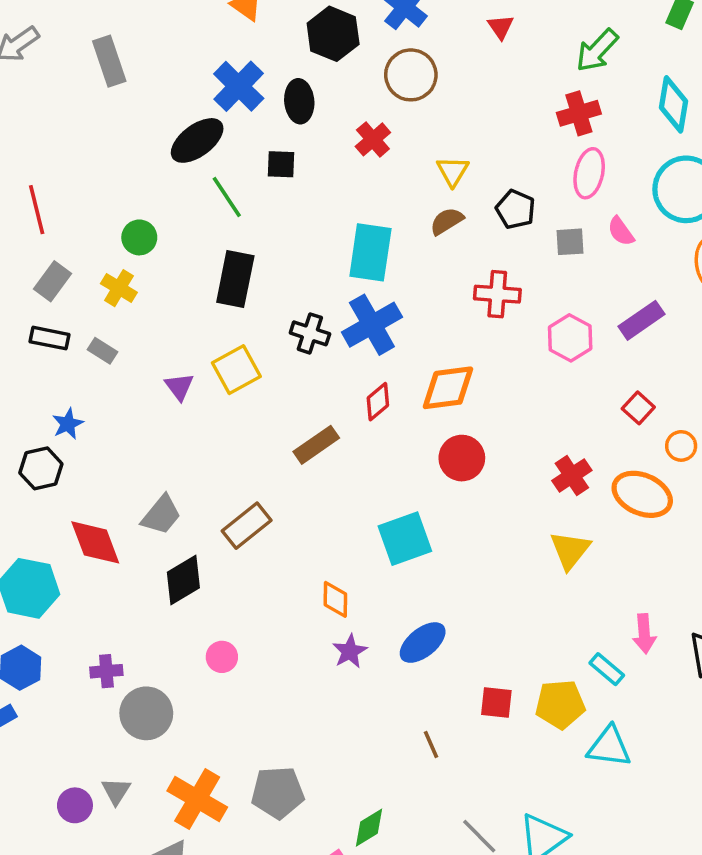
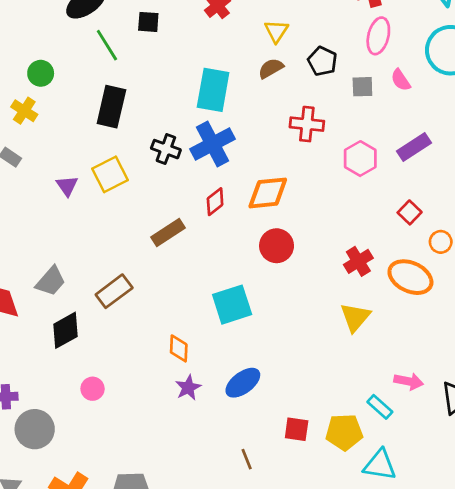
pink arrow: (644, 634) -> (409, 381), turned -76

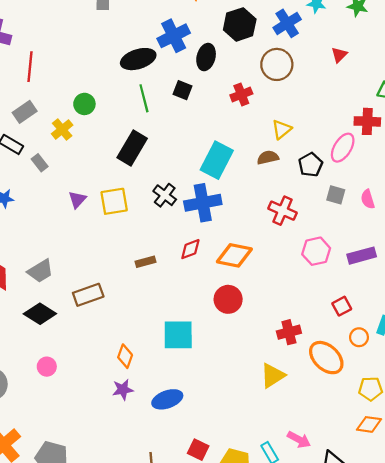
pink ellipse: (378, 36) -> (343, 148), moved
brown rectangle: (168, 232) -> (146, 262), size x0.7
black diamond: (66, 330) -> (40, 314), turned 44

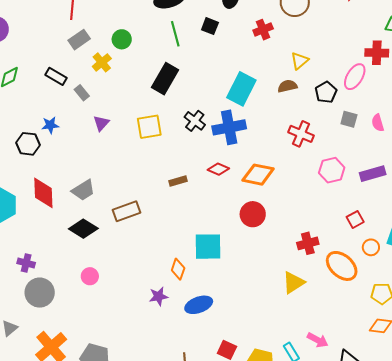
gray rectangle: (25, 112) -> (79, 40), moved
purple triangle: (77, 200) -> (101, 123), moved
red diamond: (190, 249) -> (218, 169), turned 45
orange diamond: (125, 356) -> (178, 269), moved

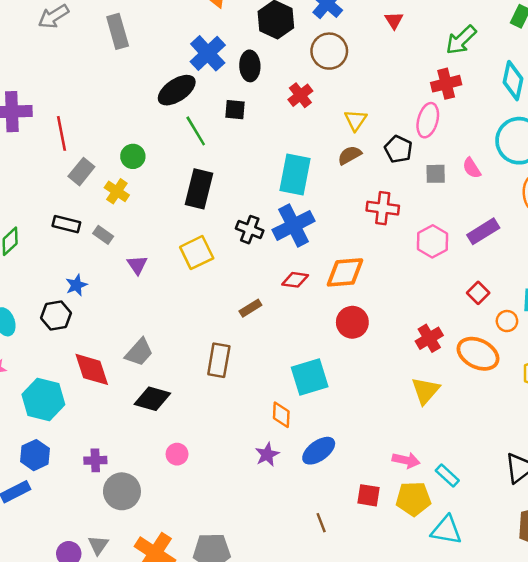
brown rectangle: (127, 211) -> (219, 360), moved, turned -44
pink arrow: (318, 340) -> (406, 460), moved

